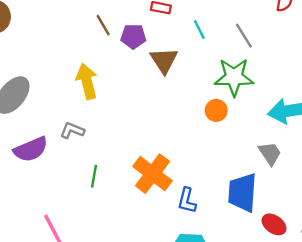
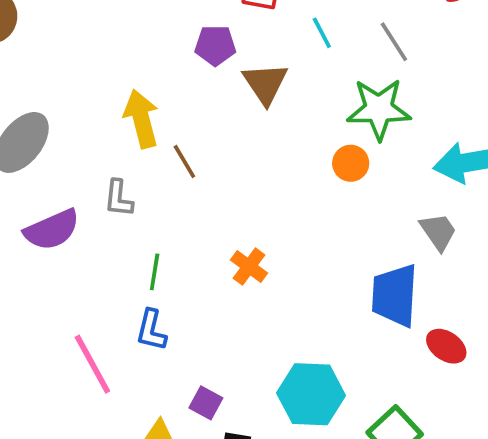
brown line: (103, 25) -> (184, 161), moved
gray L-shape: (72, 130) -> (119, 198), turned -105
orange cross: (152, 174) -> (249, 267), size x0.6
blue L-shape: (187, 201) -> (151, 330), moved

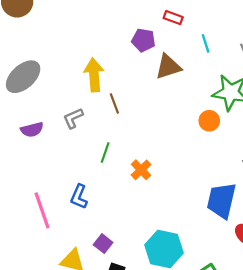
brown triangle: (265, 83) -> (168, 67), turned 36
gray L-shape: (119, 198) -> (73, 118), turned 50
purple semicircle: (52, 230) -> (32, 130), size x0.7
green line: (155, 272) -> (105, 153), moved

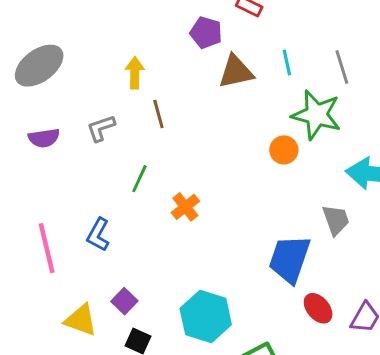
cyan line: (206, 43) -> (287, 63), moved
yellow arrow: (94, 75) -> (135, 73), size x0.7

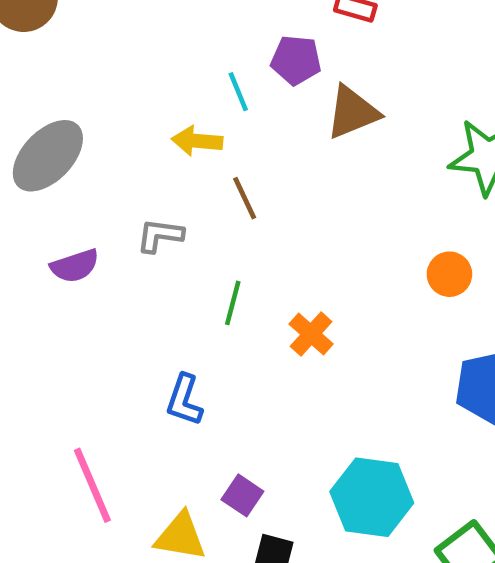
cyan line: (287, 63) -> (238, 92), moved
yellow arrow: (135, 73) -> (197, 141), turned -76
gray L-shape: (101, 128) -> (160, 235), turned 36
orange circle: (284, 150) -> (449, 274), moved
pink line: (47, 248) -> (92, 485), moved

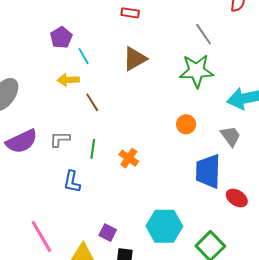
purple pentagon: (296, 60) -> (61, 38), moved, turned -30
gray L-shape: (160, 235) -> (60, 139), moved
purple semicircle: (75, 266) -> (22, 141), size x1.5
blue L-shape: (184, 400) -> (72, 182), moved

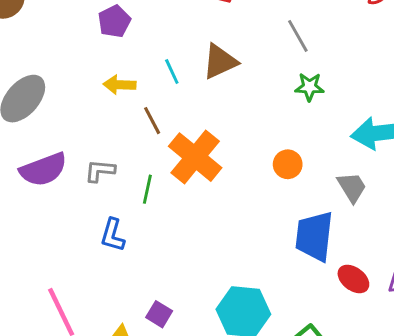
gray line: (204, 34) -> (298, 36), moved
cyan line: (84, 56) -> (172, 71), moved
green star: (196, 71) -> (309, 87), size x0.6
orange cross: (129, 158) -> (195, 157), moved, size x1.8

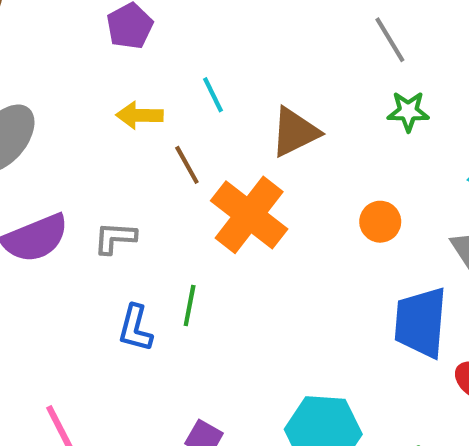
brown triangle: (220, 62) -> (295, 132), moved
green line: (147, 189) -> (190, 305), moved

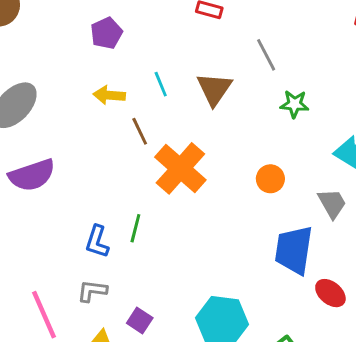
gray line: (390, 40) -> (266, 55), moved
brown triangle: (295, 132) -> (214, 89), moved, turned -33
gray L-shape: (115, 238) -> (92, 291), moved

